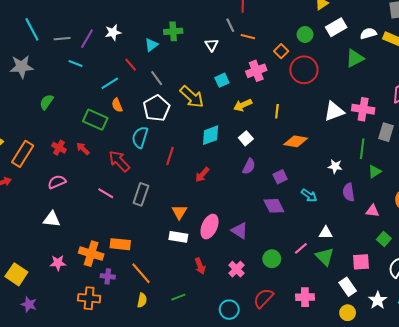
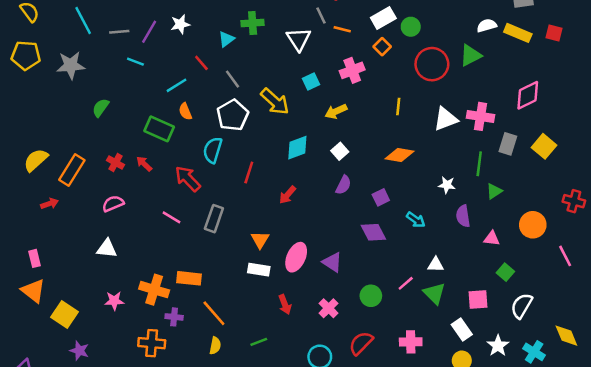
white rectangle: (336, 27) -> (383, 18), moved
white triangle: (212, 45) -> (299, 39), size x1.5
red circle: (304, 70) -> (432, 64), moved
yellow line: (277, 111) -> (398, 106), moved

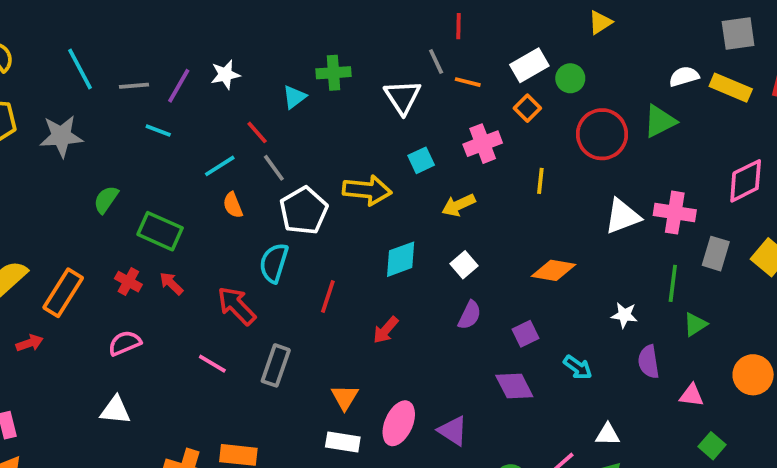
gray line: (233, 79) -> (274, 168), moved
yellow arrow: (275, 101) -> (367, 190), turned -36
yellow line: (398, 106) -> (540, 181), moved
green rectangle: (159, 129) -> (160, 231), moved

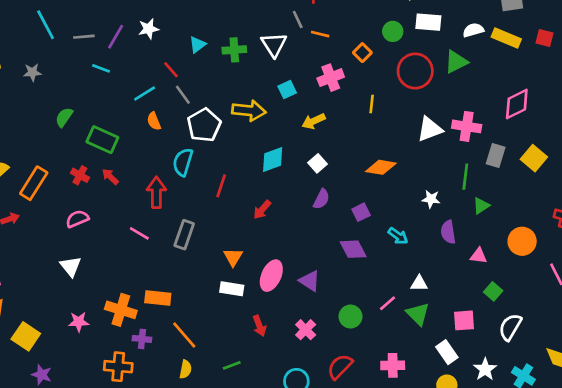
white rectangle: (529, 65) -> (428, 22), moved, turned 35
green cross: (333, 73) -> (234, 50), moved
gray star: (61, 136) -> (32, 72), size x0.6
red arrow: (237, 306) -> (156, 192), turned 44
white triangle: (115, 410) -> (71, 266), turned 45

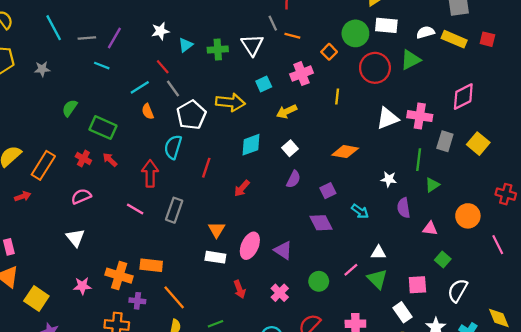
white star: (149, 29) -> (160, 31), moved
green circle: (393, 31) -> (355, 33), size x1.5

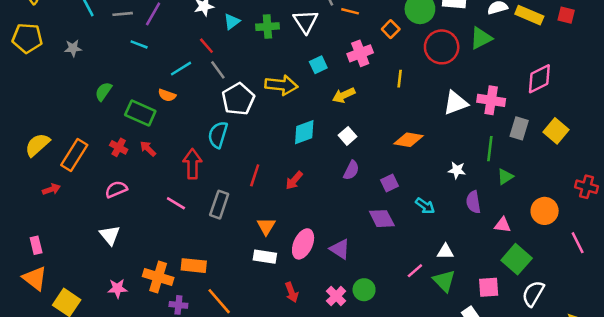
orange semicircle: (148, 111) -> (167, 95), moved, turned -49
red line: (206, 168) -> (255, 175), moved
green square: (443, 259) -> (517, 259), size x1.6
green circle: (319, 281) -> (364, 290), moved

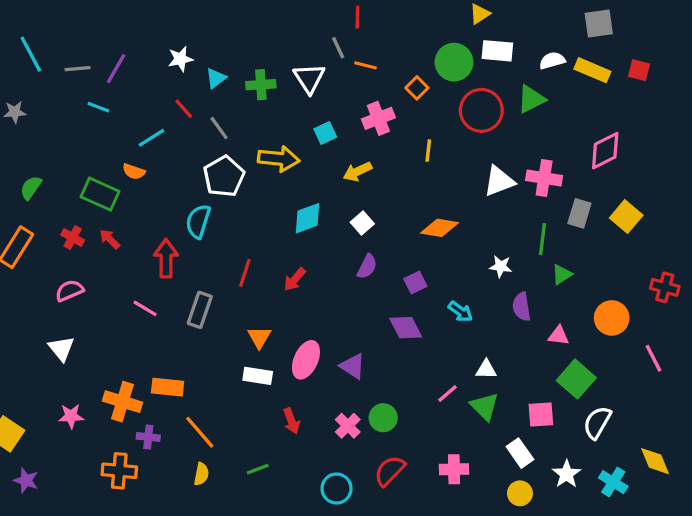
gray line: (218, 70) -> (219, 128), moved
green semicircle: (103, 91) -> (31, 188), moved

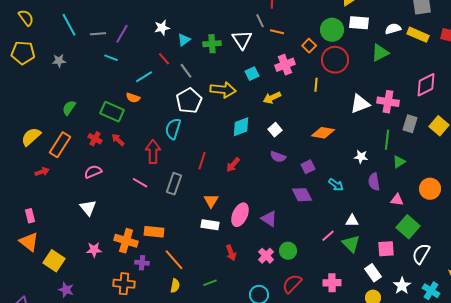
red circle: (481, 110) -> (335, 60), moved
purple semicircle: (367, 266) -> (278, 157), turned 84

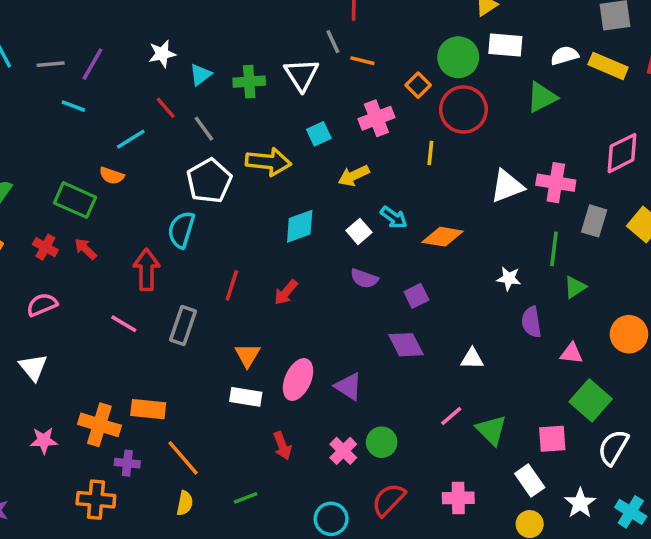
cyan arrow: (336, 185) -> (394, 217), moved
white triangle: (352, 221) -> (472, 359), moved

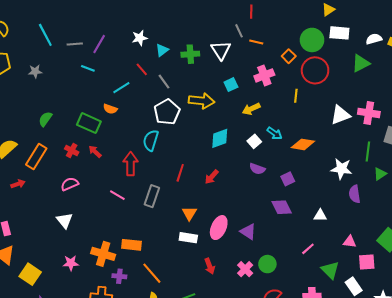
white star: (509, 278) -> (341, 169), size x1.5
pink triangle: (571, 353) -> (350, 242), moved
green triangle: (491, 430) -> (330, 270), moved

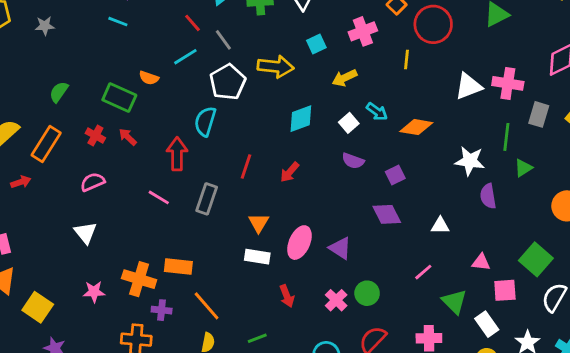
cyan line: (121, 88) -> (185, 57), moved

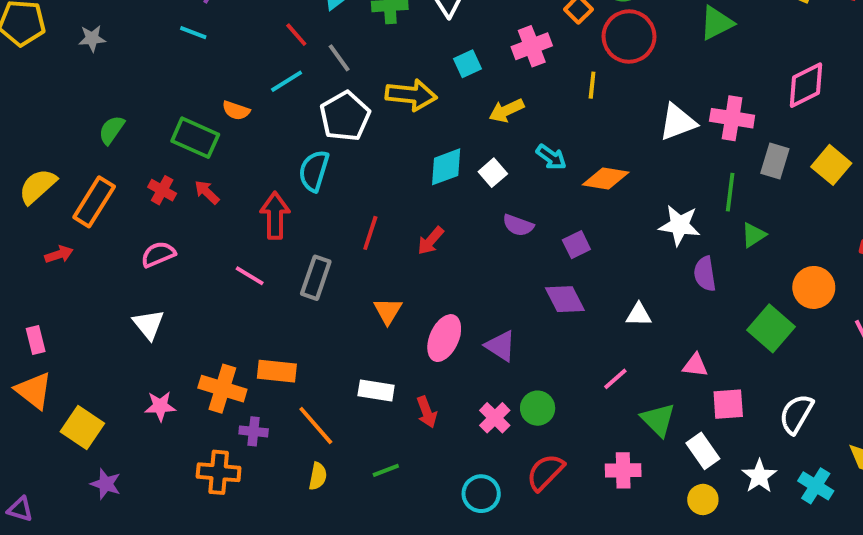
white square: (349, 123) -> (493, 173), moved
white rectangle: (257, 257) -> (376, 391), moved
green square: (536, 259) -> (771, 328), moved

